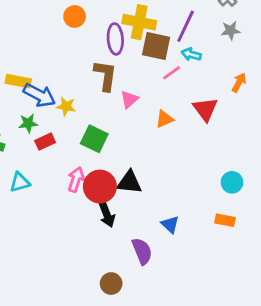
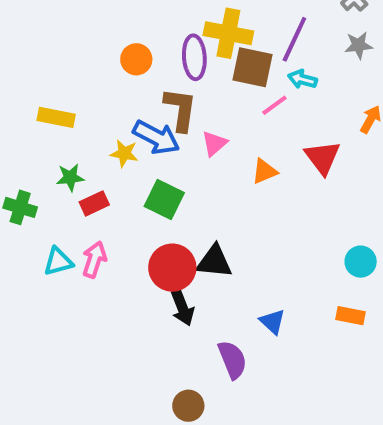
orange circle: (75, 16) -> (136, 59), moved
blue arrow: (39, 95) -> (156, 137), moved
pink arrow: (76, 180) -> (94, 260), moved

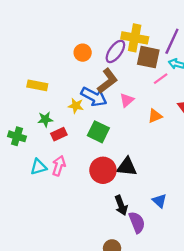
purple ellipse: (194, 57) -> (115, 51), turned 40
brown L-shape: (180, 109) -> (107, 81), turned 45
black arrow: (182, 308) -> (121, 205), moved

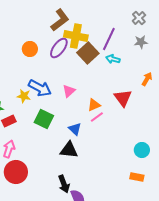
brown square: (148, 57) -> (88, 53), turned 35
pink line: (161, 79) -> (97, 117), moved
brown L-shape: (107, 81) -> (60, 20), moved
red circle: (103, 170) -> (16, 172), moved
blue triangle: (160, 201) -> (75, 129), moved

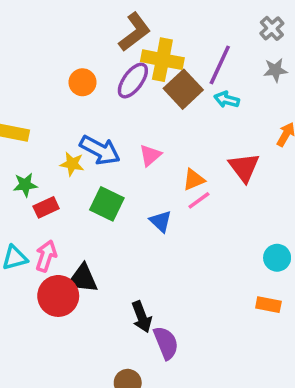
black triangle: (69, 150) -> (83, 279), moved

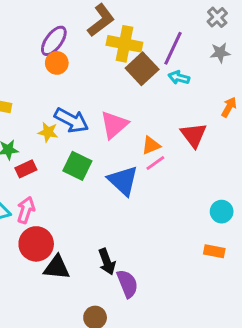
purple ellipse: (133, 81) -> (54, 41), moved
pink triangle: (150, 155) -> (114, 125), size x1.5
blue triangle: (161, 221) -> (123, 181), size x1.6
black triangle: (83, 279) -> (57, 267), moved

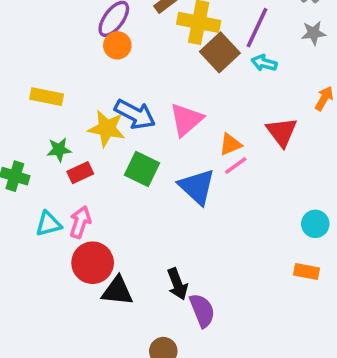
yellow star: (48, 132) -> (107, 128), size x1.5

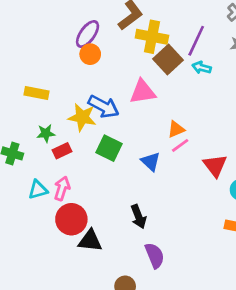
pink triangle: (186, 120) -> (143, 92), moved, turned 32
red triangle: (282, 132) -> (215, 166), moved
blue triangle: (197, 187) -> (151, 162), size x0.7
black arrow: (177, 284) -> (139, 217), moved

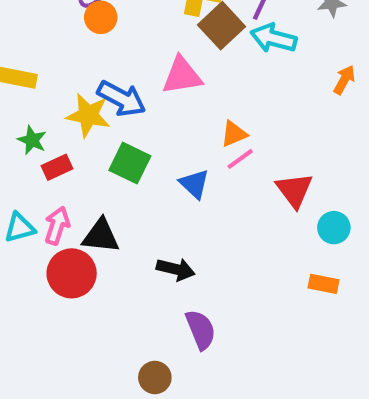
cyan arrow: (202, 68) -> (274, 38), size x1.5
green star: (46, 133) -> (32, 140), turned 30
black arrow: (139, 217) -> (176, 269), turned -55
black triangle: (90, 241) -> (101, 236), moved

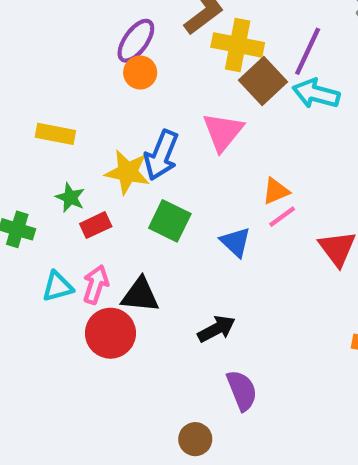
pink triangle: (182, 76) -> (223, 132), turned -42
blue arrow: (122, 99) -> (161, 155), turned 84
black arrow: (176, 269) -> (216, 329), turned -42

